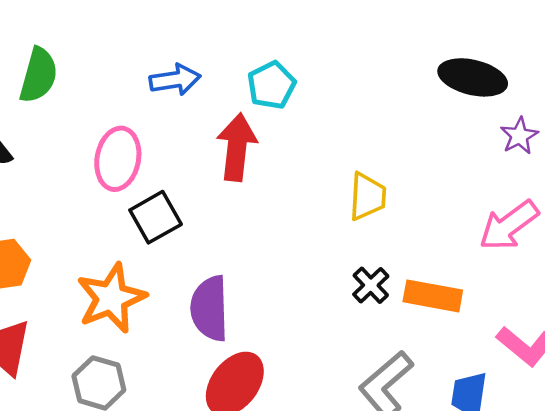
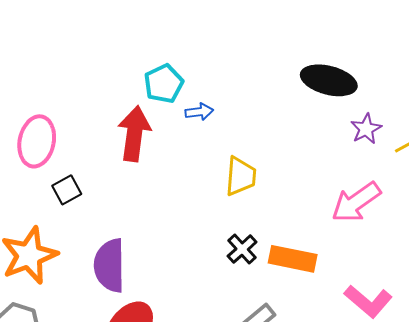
blue arrow: (175, 80) -> (199, 112), moved, size x0.7
black square: (156, 217) -> (67, 190), size x0.7

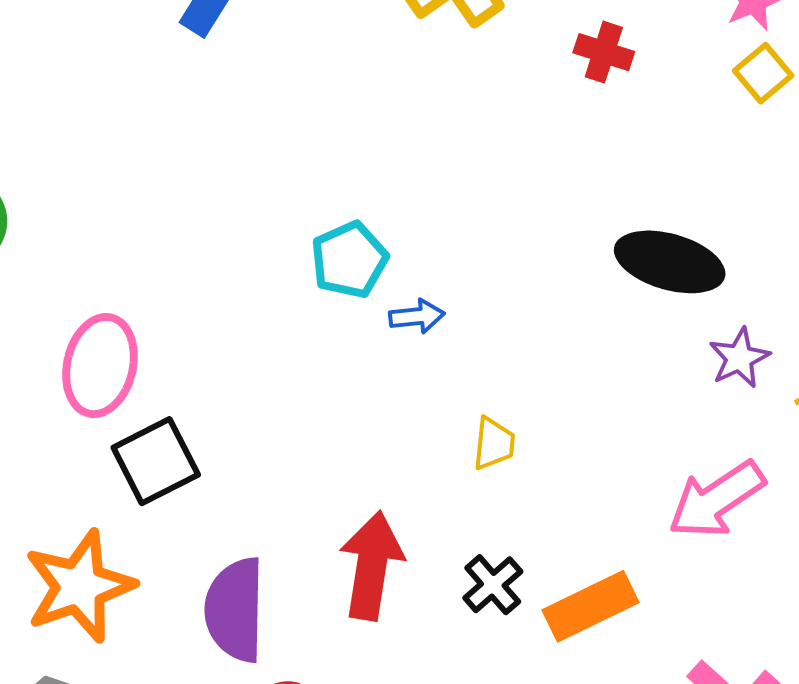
red arrow: (134, 134) -> (372, 566), moved
yellow trapezoid: (241, 176) -> (494, 443), size x0.7
black square: (67, 190) -> (156, 461), size x1.5
orange rectangle: (293, 259) -> (591, 606), turned -39

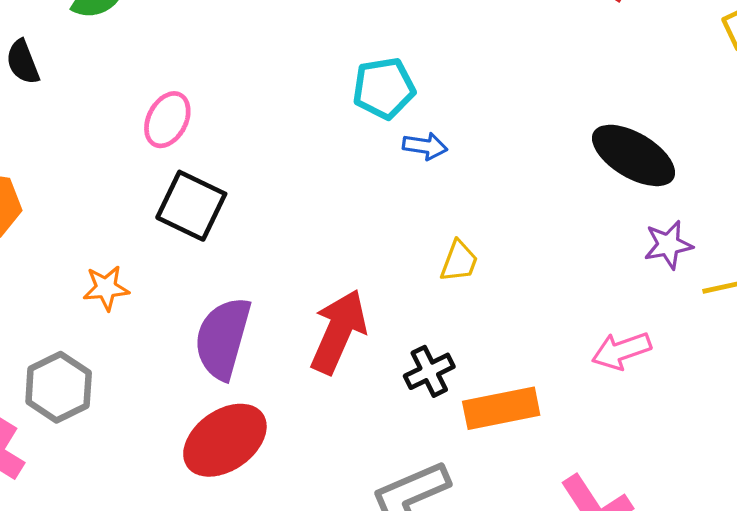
pink ellipse: (100, 366) -> (167, 120), size x0.7
black square: (156, 461) -> (191, 206), turned 38
pink arrow: (716, 500) -> (621, 351), size x0.7
orange star: (79, 586) -> (106, 288), size x0.5

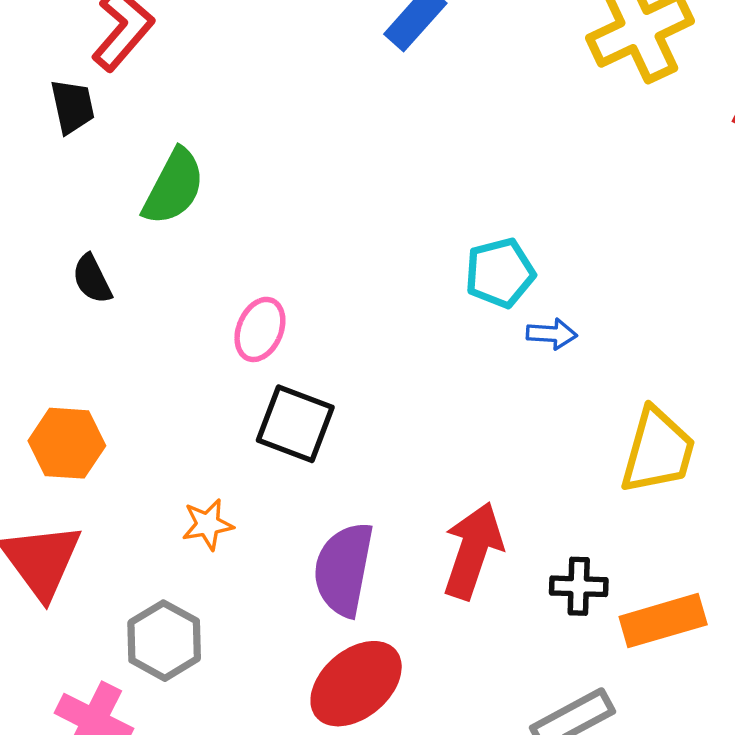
yellow trapezoid: (459, 261) -> (658, 451), moved, size x1.8
black cross: (429, 371) -> (579, 586), turned 33

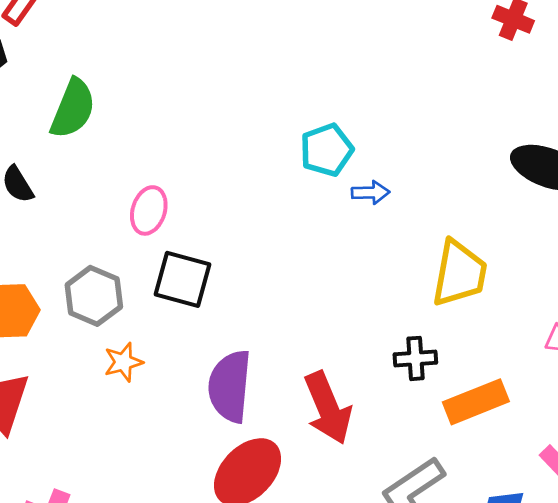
red arrow: (473, 551) -> (328, 408), moved, turned 144
black cross: (579, 586) -> (415, 358), moved
gray hexagon: (164, 641) -> (94, 296), moved

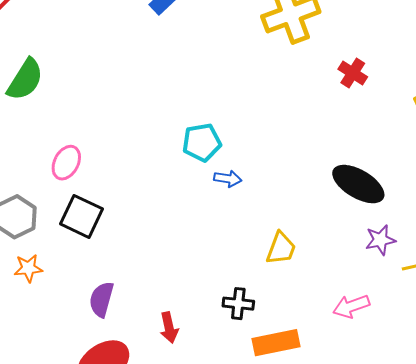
yellow trapezoid: (459, 273) -> (281, 248), size x0.7
purple semicircle: (230, 386) -> (101, 299), size x0.7
red arrow: (328, 408) -> (169, 328), size x0.6

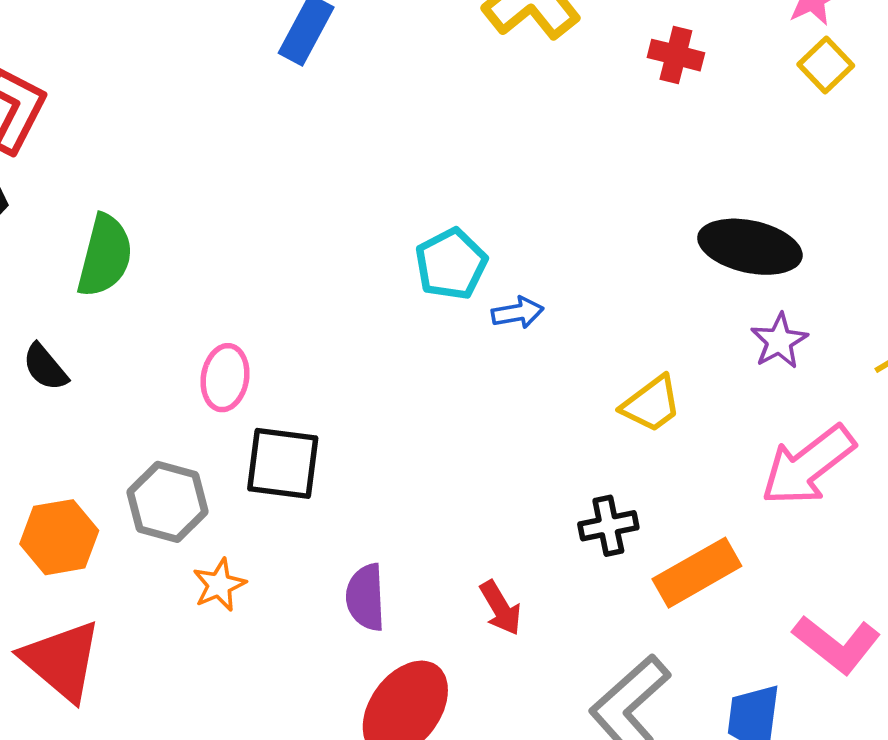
purple star: (380, 240) -> (779, 341), moved
yellow trapezoid: (281, 248) -> (651, 404), turned 51
pink arrow: (351, 306) -> (808, 465), size x1.5

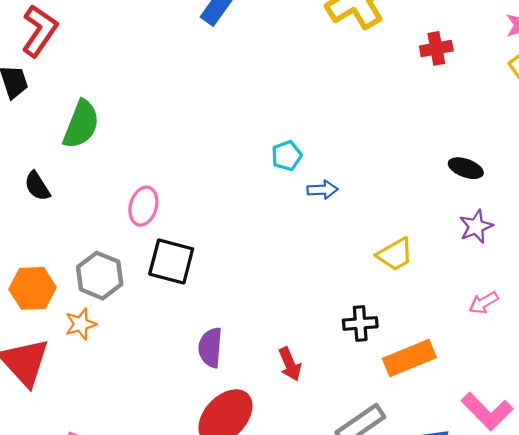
red cross: (676, 55) -> (436, 48), turned -32
black ellipse: (750, 247) -> (466, 168), size x0.6
cyan pentagon: (451, 264) -> (287, 156), size x0.7
pink arrow: (808, 465) -> (484, 303), size x0.5
orange star: (219, 585) -> (81, 324), moved

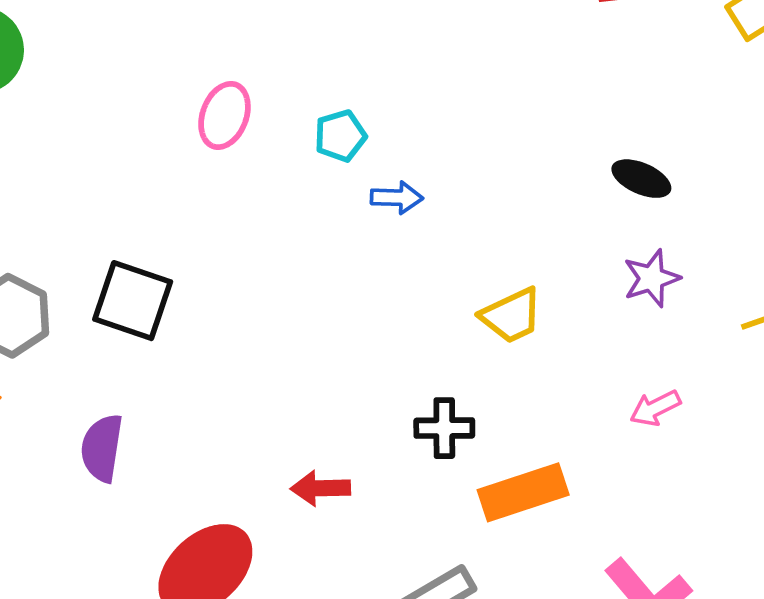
pink ellipse: (143, 206) -> (224, 115), moved
purple semicircle: (210, 348) -> (102, 448), moved
red arrow: (290, 364) -> (320, 488), turned 108

